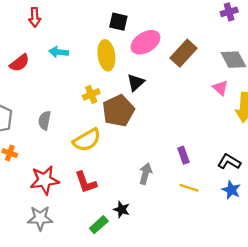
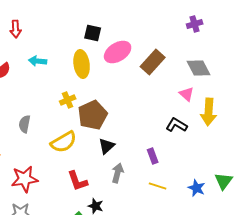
black triangle: (136, 82) -> (107, 146), moved
black L-shape: (229, 162) -> (177, 125), moved
red L-shape: (86, 182) -> (78, 181), moved

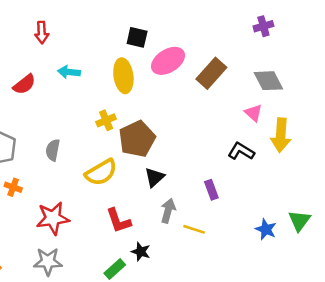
yellow line: (158, 186) -> (194, 229), moved

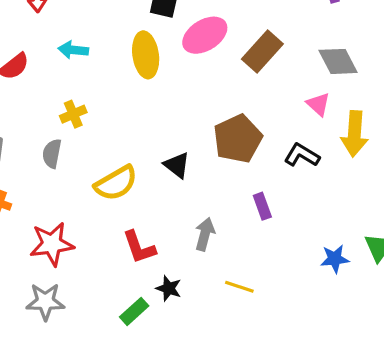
yellow cross: (106, 120) -> (73, 114), moved
brown pentagon: (137, 139) -> (238, 139), moved
black triangle: (154, 177) -> (177, 165), moved, turned -40
yellow line: (194, 229) -> (239, 287), moved
blue star: (266, 229) -> (335, 259), turned -30

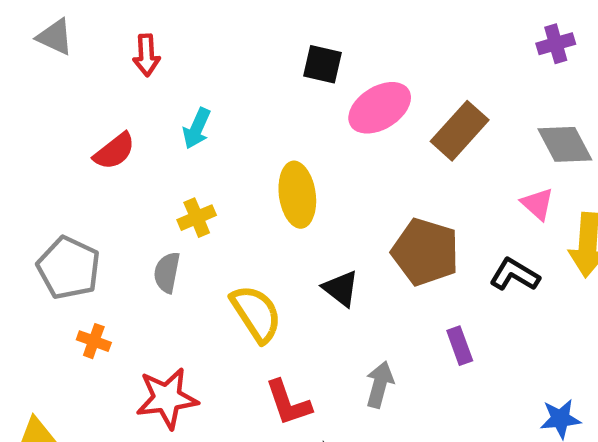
cyan arrow: (73, 50) -> (197, 128), turned -72
yellow ellipse: (146, 55) -> (297, 195), moved
brown pentagon: (238, 139) -> (425, 252), turned -30
yellow semicircle: (116, 183) -> (256, 314), turned -93

